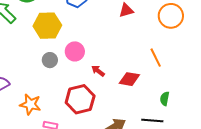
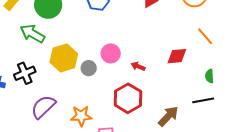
yellow hexagon: (47, 26) -> (64, 58), moved
orange line: (156, 58) -> (205, 36), moved
red diamond: (129, 79) -> (177, 56), moved

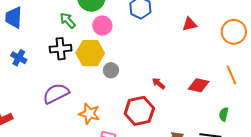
green arrow: (33, 34) -> (68, 20), size x0.7
pink circle: (111, 53) -> (102, 26), moved
black cross: (25, 73) -> (61, 49), moved

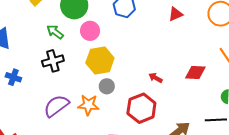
yellow hexagon: (90, 53) -> (100, 60), moved
gray circle: (111, 70) -> (107, 86), moved
orange star: (89, 114) -> (88, 105), moved

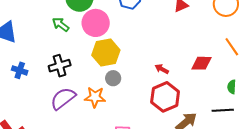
pink circle: (90, 31) -> (96, 23), size x1.4
black cross: (53, 61) -> (60, 66), moved
red hexagon: (141, 108) -> (165, 97), moved

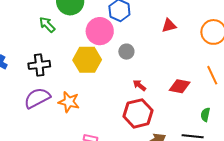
pink circle: (96, 23) -> (100, 31), moved
gray circle: (113, 78) -> (126, 52), moved

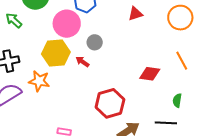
red arrow: (139, 85) -> (82, 62), moved
orange star: (69, 102) -> (39, 81), moved

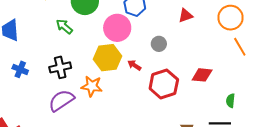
gray circle: (95, 42) -> (159, 44), moved
orange line: (182, 61) -> (240, 47), moved
red hexagon: (110, 103) -> (164, 84), moved

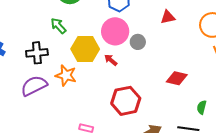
green arrow: (64, 27) -> (58, 26), moved
pink circle: (117, 28) -> (115, 31), moved
red hexagon: (164, 84) -> (126, 101), moved

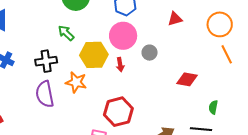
gray circle: (138, 42) -> (150, 53), moved
red arrow: (111, 60) -> (120, 65), turned -136
purple semicircle: (34, 86) -> (45, 94), turned -72
red hexagon: (126, 101) -> (118, 112), moved

